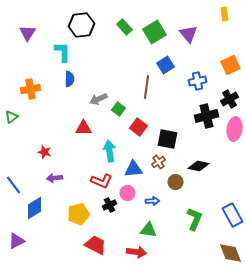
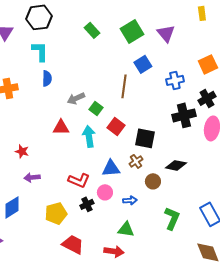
black hexagon: (82, 25) -> (39, 17), moved
green rectangle: (124, 27) -> (92, 30), moved
cyan arrow: (110, 151) -> (89, 136), moved

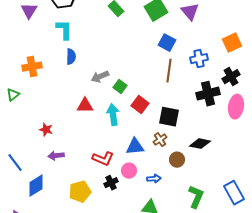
blue square: (143, 64) -> (167, 43), turned -30
brown line: (124, 86) -> (169, 71), moved

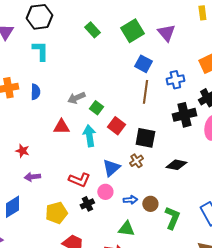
blue semicircle: (71, 57) -> (35, 92), moved
blue triangle: (135, 147) -> (111, 168), turned -36
brown circle: (177, 160) -> (150, 204), moved

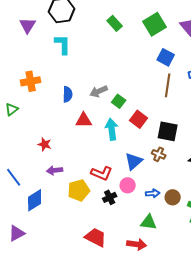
blue semicircle: (35, 92) -> (68, 94), moved
brown cross: (136, 161) -> (159, 154), turned -32
yellow pentagon: (56, 213) -> (79, 190), moved

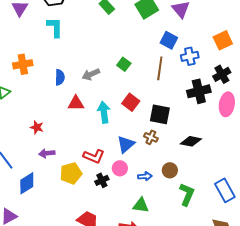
blue square: (166, 57) -> (169, 40), moved
green square: (119, 101) -> (124, 64), moved
brown circle: (173, 197) -> (170, 170), moved

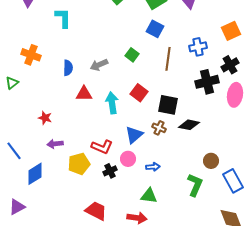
blue square: (169, 40) -> (155, 29), moved
orange cross: (23, 64) -> (31, 55), turned 30
black diamond: (191, 141) -> (189, 125), moved
brown circle: (170, 170) -> (211, 161), moved

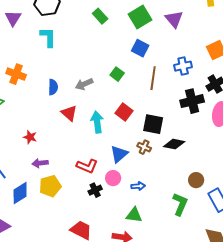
red triangle: (84, 94) -> (69, 113), turned 42
yellow pentagon: (79, 164) -> (50, 186), moved

